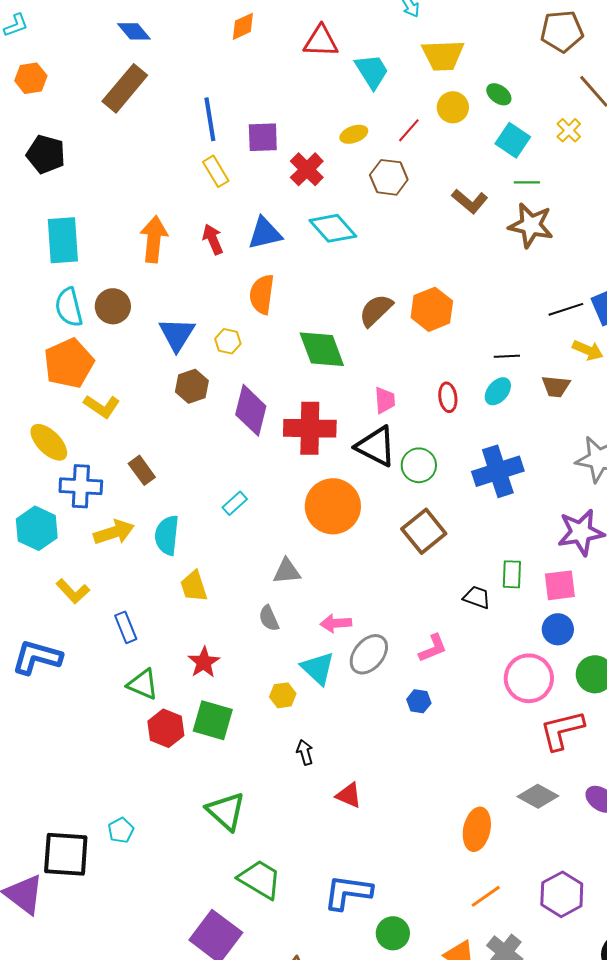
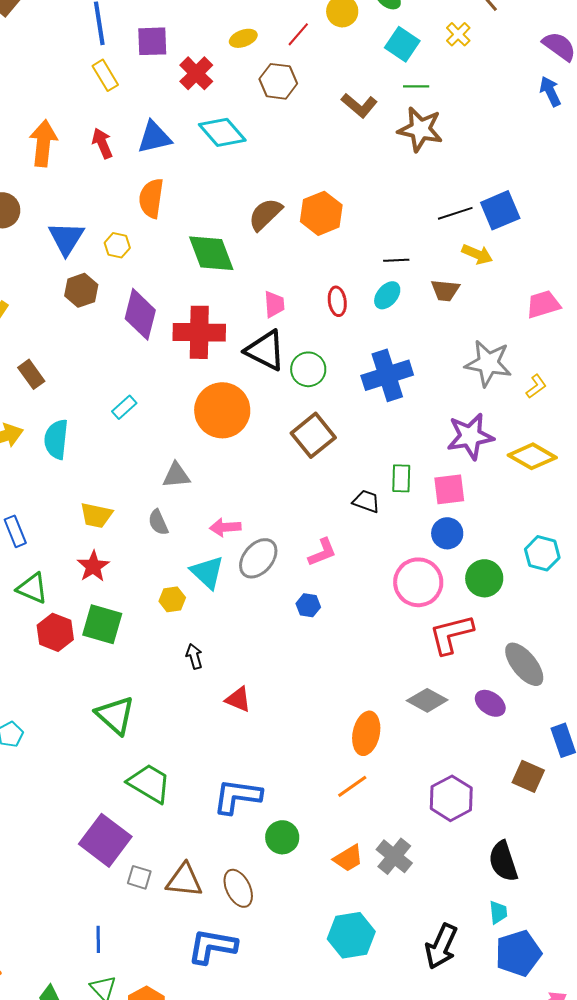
yellow trapezoid: (194, 586) -> (96, 515), moved, turned -60
orange line: (486, 896) -> (352, 786), moved

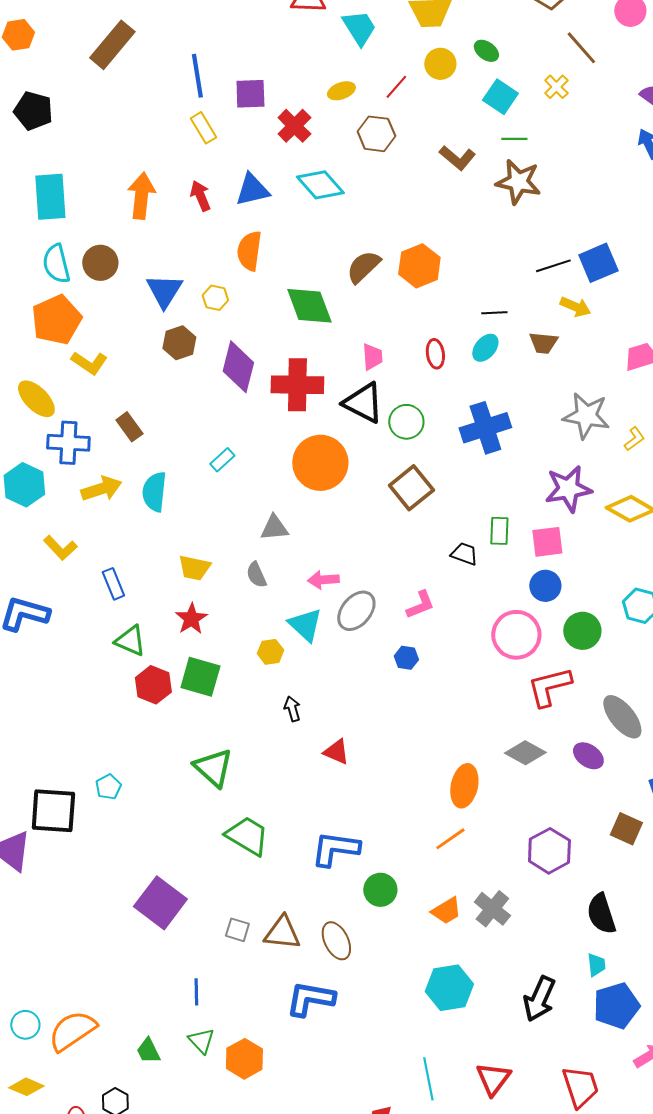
purple square: (105, 840) -> (160, 903), moved

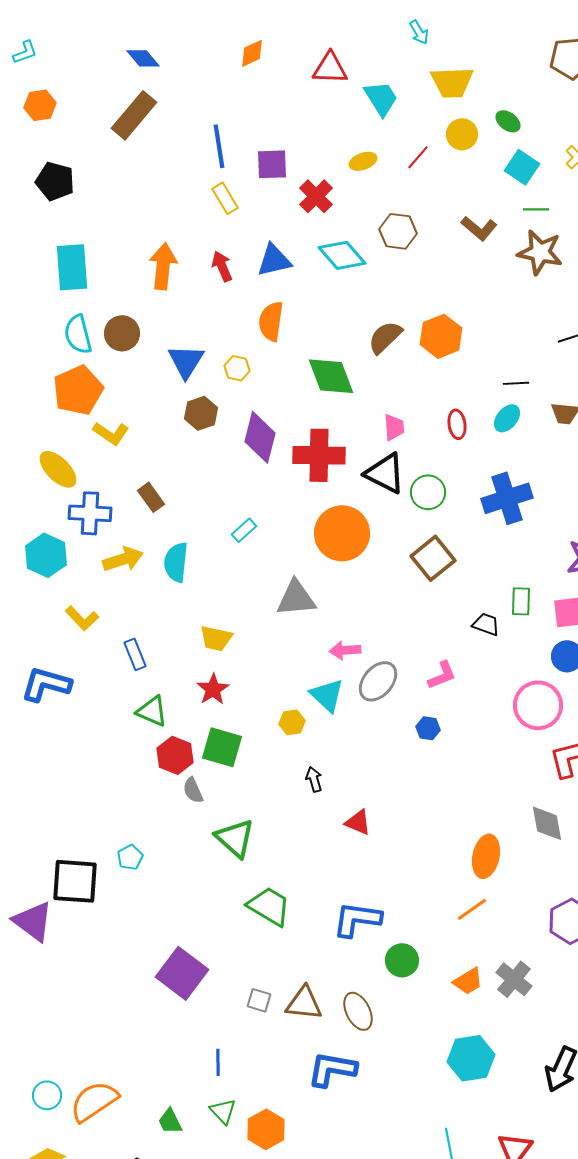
brown hexagon: (376, 134) -> (398, 231), moved
gray triangle: (274, 528) -> (296, 598), size x1.4
gray semicircle: (256, 575) -> (193, 790), moved
gray diamond: (525, 753) -> (547, 823), turned 51

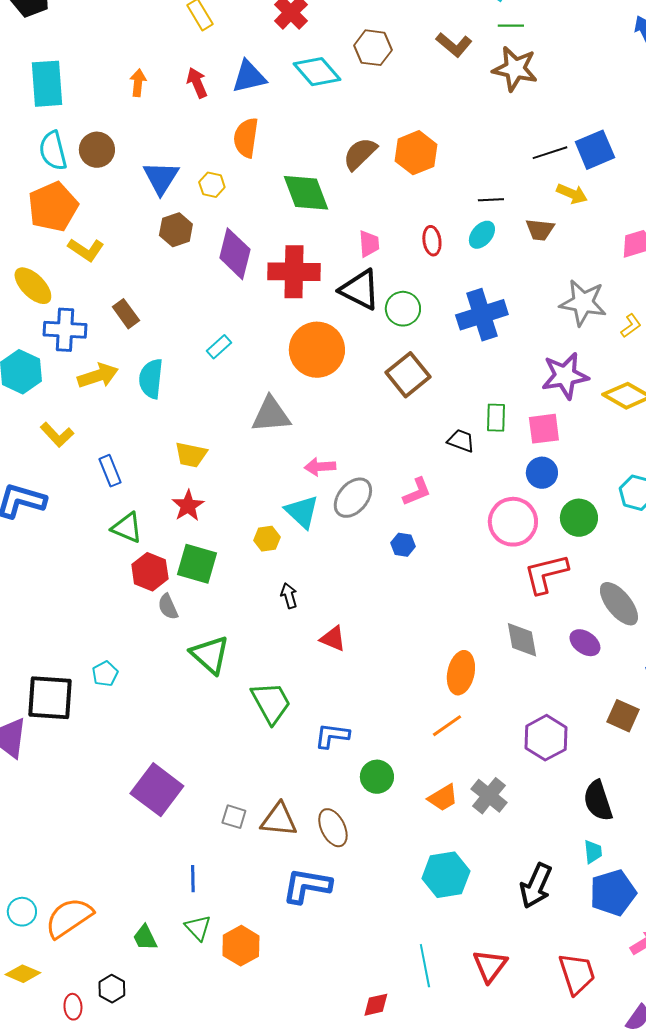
orange arrow: (163, 266) -> (138, 83), size x0.6
green trapezoid: (269, 906) -> (271, 703), moved, turned 30
blue L-shape: (357, 919) -> (332, 736), size x0.7

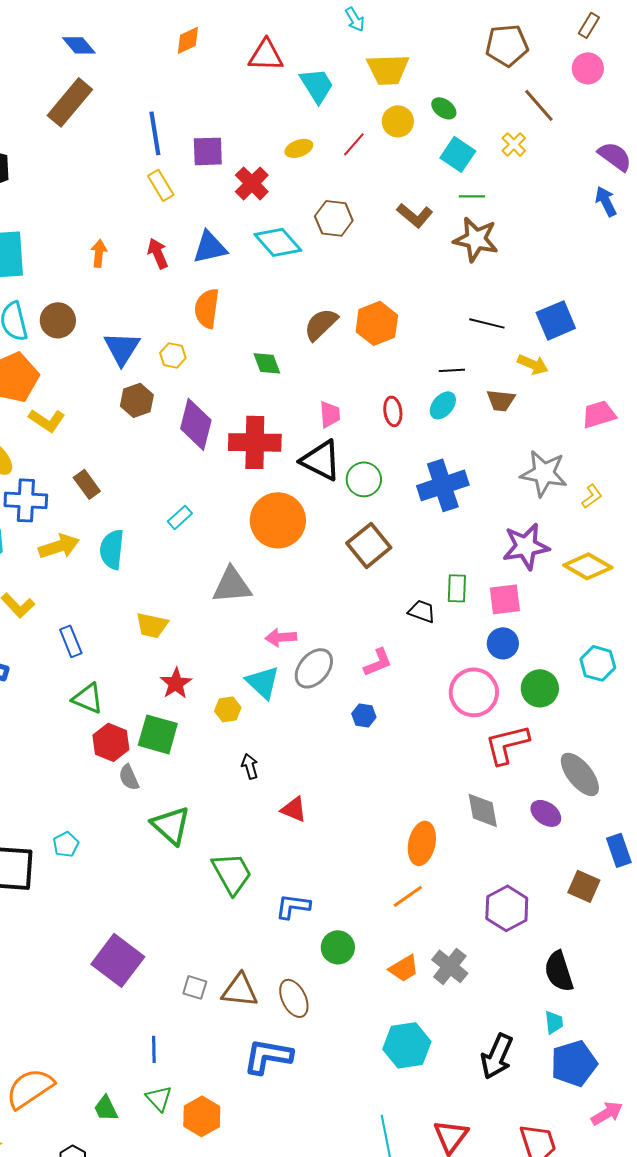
black line: (550, 153) -> (487, 323), moved, turned 32
green diamond: (306, 193) -> (267, 363), size x0.6
red star: (188, 506) -> (176, 683), moved

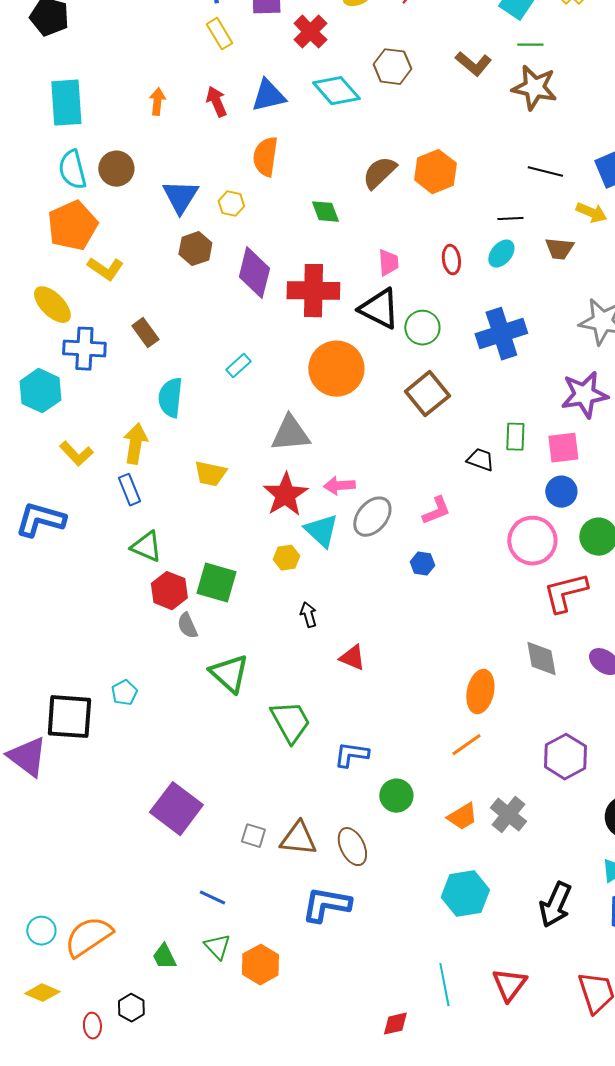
yellow arrow: (59, 546) -> (135, 444), moved, turned -63
red star: (176, 683) -> (285, 495), moved, size x1.4
blue line: (154, 1049) -> (212, 898), turned -64

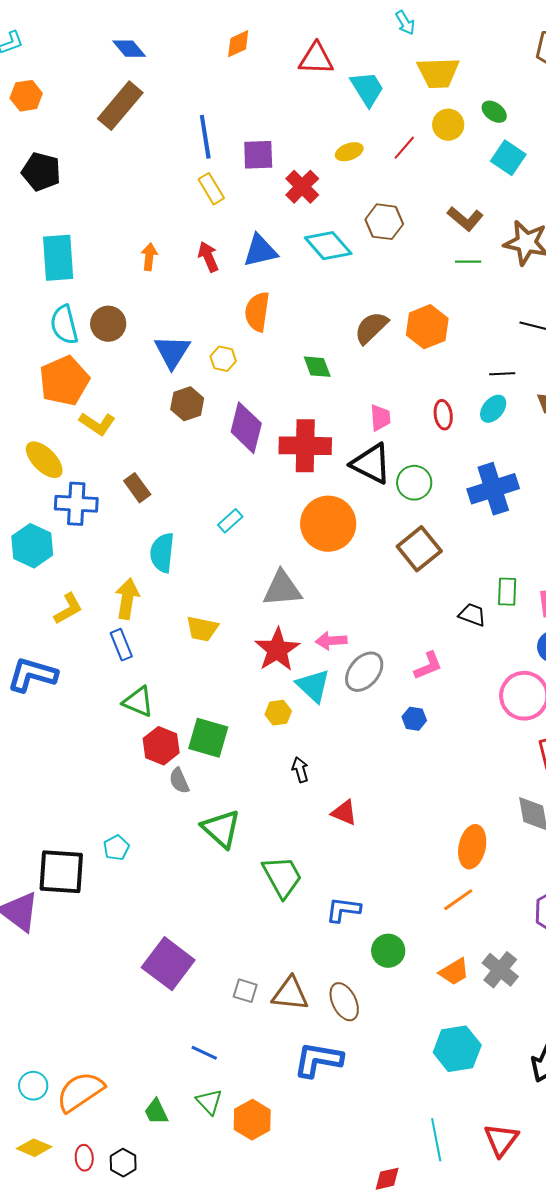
green line: (530, 45) -> (468, 262), moved
yellow L-shape: (76, 454) -> (68, 609), turned -76
red ellipse: (92, 1026) -> (84, 1158), moved

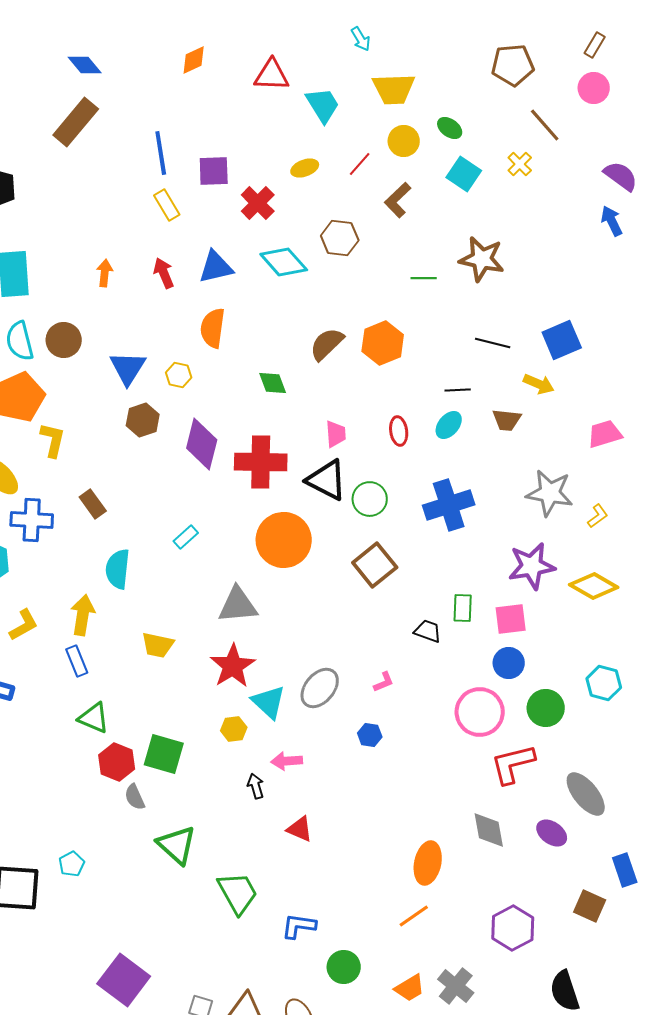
brown L-shape: (465, 219) -> (398, 200), moved, turned 96
yellow L-shape: (97, 424) -> (53, 440), turned -111
pink arrow: (331, 641) -> (287, 761), moved
pink L-shape: (428, 666) -> (384, 682), size x0.7

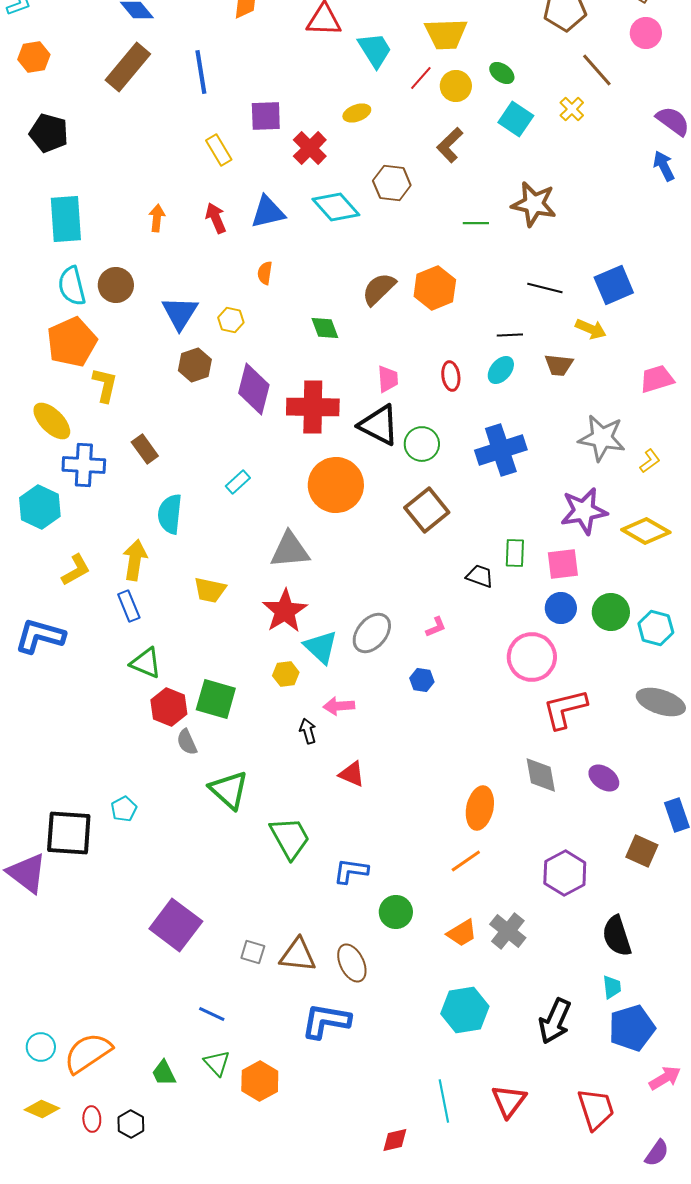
blue line: (161, 153) -> (201, 72), moved
red line: (360, 164) -> (421, 78), moved
orange semicircle: (213, 328) -> (265, 273), size x0.6
green circle: (546, 708) -> (611, 612), moved
gray ellipse: (586, 794) -> (661, 702), moved, turned -33

